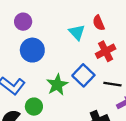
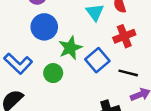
green star: (57, 85) -> (70, 48), moved
green circle: (34, 107) -> (53, 73), moved

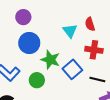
red cross: (124, 36) -> (94, 50), turned 30
green star: (70, 48) -> (50, 60), turned -30

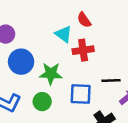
red cross: (94, 50) -> (83, 50), moved
blue square: (72, 69) -> (81, 94), moved, turned -30

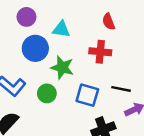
cyan triangle: (64, 34) -> (61, 29), moved, turned -42

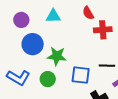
cyan triangle: (61, 29) -> (53, 16), moved
red cross: (100, 52) -> (103, 30), moved

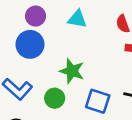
blue circle: (33, 44) -> (30, 44), moved

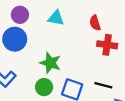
green circle: (55, 98) -> (44, 87), moved

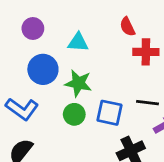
cyan triangle: (56, 18) -> (78, 42), moved
blue circle: (15, 39) -> (43, 69), moved

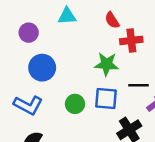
cyan triangle: (78, 42) -> (67, 16), moved
green star: (78, 83) -> (107, 64), moved

